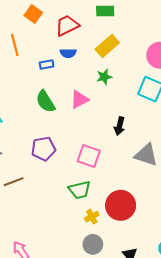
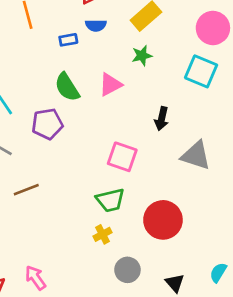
purple pentagon: (43, 149) -> (47, 124), moved
yellow cross: (92, 217) -> (102, 234), moved

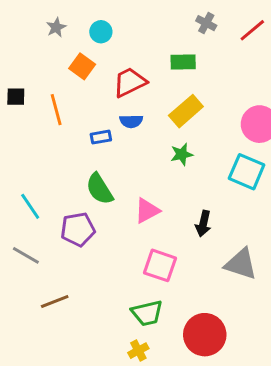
pink triangle: (110, 85) -> (147, 211), moved

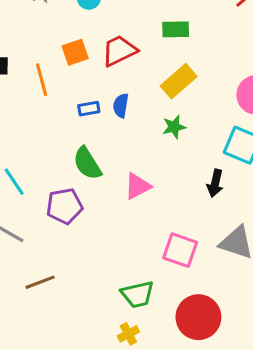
orange square: (82, 66) -> (75, 52), moved, turned 35
blue semicircle: (131, 121) -> (121, 106), moved, turned 100
black arrow: (203, 224) -> (215, 183), moved
pink square: (160, 265) -> (180, 250), moved

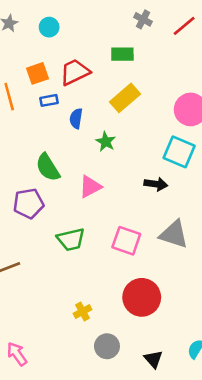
blue rectangle: (89, 109) -> (49, 100), moved
green star: (174, 127) -> (106, 142), moved, turned -30
black arrow: (215, 183) -> (156, 184), turned -95
green trapezoid: (138, 294) -> (71, 239), moved

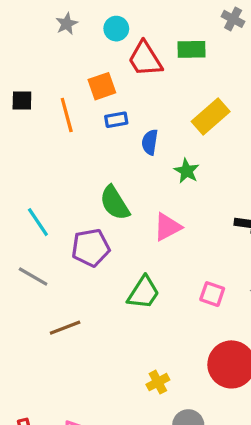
green rectangle: (122, 54) -> (191, 49), moved
red trapezoid: (75, 72) -> (145, 59), moved, turned -96
green trapezoid: (71, 239) -> (143, 292), turned -44
pink square: (126, 241) -> (212, 294), size x0.7

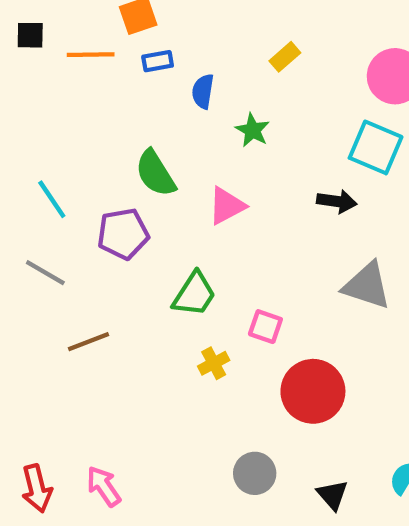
orange line: (67, 115) -> (91, 55), turned -76
yellow rectangle: (211, 117) -> (285, 57), size x0.6
pink square: (212, 294) -> (265, 327), moved
yellow cross: (158, 382) -> (214, 363), moved

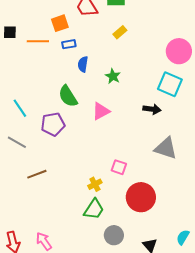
yellow rectangle: (285, 57) -> (120, 32), moved
blue semicircle: (203, 91) -> (83, 64), moved
green trapezoid: (194, 294) -> (94, 209), moved

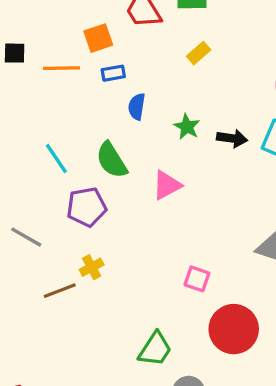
cyan line: (20, 108) -> (56, 158), moved
black arrow: (152, 109) -> (232, 138), moved
yellow cross: (95, 184) -> (92, 267), moved

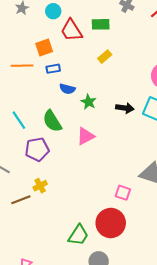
blue semicircle: (137, 107) -> (67, 89), turned -84
green star: (187, 127) -> (89, 102), moved
pink square: (197, 279) -> (123, 193), moved
red circle: (234, 329) -> (111, 223), moved

